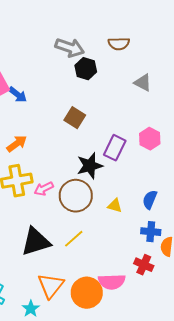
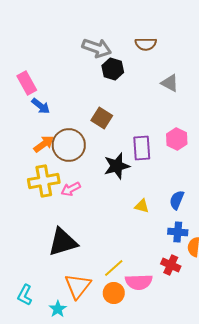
blue arrow: (18, 95) -> (41, 106), moved
purple rectangle: (115, 148) -> (142, 148), turned -30
brown circle: (76, 196) -> (69, 145), moved
yellow line: (74, 239) -> (114, 268), moved
orange circle: (87, 293) -> (114, 293), size x0.7

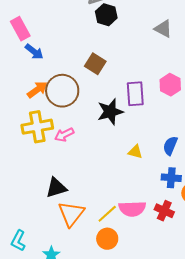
black triangle: (63, 242) -> (56, 188), size x0.7
pink semicircle: (139, 282) -> (132, 209), moved
orange triangle: (78, 286) -> (71, 214), moved

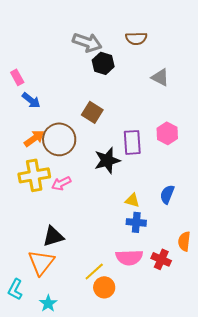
pink rectangle: (20, 29) -> (17, 77), size x0.7
blue cross: (171, 178) -> (136, 222), moved
orange triangle: (71, 214) -> (41, 262), moved
yellow line: (107, 214) -> (94, 271), moved

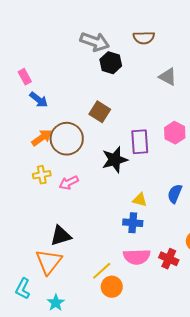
yellow cross: (34, 175) -> (42, 175), size x0.6
blue cross: (136, 222) -> (133, 223), moved

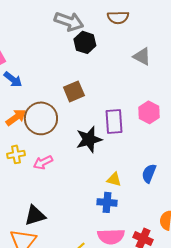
brown square: (100, 112) -> (74, 91), turned 35

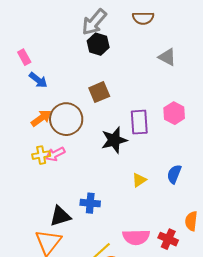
gray arrow: (69, 21) -> (94, 22), turned 112
black hexagon: (85, 42) -> (98, 44), moved
pink arrow: (43, 162) -> (55, 154), moved
yellow triangle: (114, 179) -> (139, 180), turned -49
blue cross: (107, 202) -> (90, 203), moved

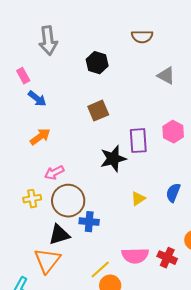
gray arrow: (94, 22) -> (48, 41), moved, turned -48
brown circle: (66, 119) -> (68, 201), moved
yellow cross: (41, 155) -> (32, 199), moved

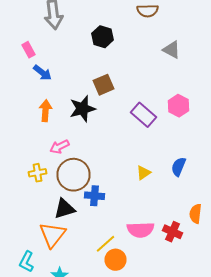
orange arrow: (40, 137) -> (46, 111), turned -50
purple rectangle: (138, 141) -> (144, 115), turned -45
black star: (113, 159) -> (82, 109), moved

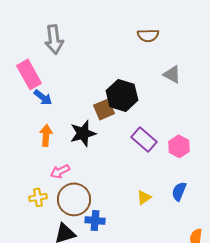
black hexagon: (102, 37) -> (122, 95), moved, size x1.4
pink rectangle: (28, 50) -> (29, 74), size x1.8
pink hexagon: (178, 106) -> (179, 146), moved

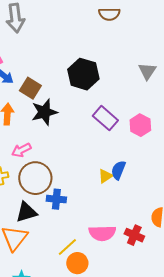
gray triangle: (172, 74) -> (147, 71), moved, turned 36
brown square: (104, 109) -> (30, 88), moved, turned -35
blue semicircle: (179, 191) -> (118, 170), moved

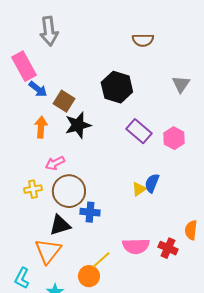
brown semicircle: (109, 14) -> (143, 40), moved
orange circle: (77, 263) -> (89, 276), moved

